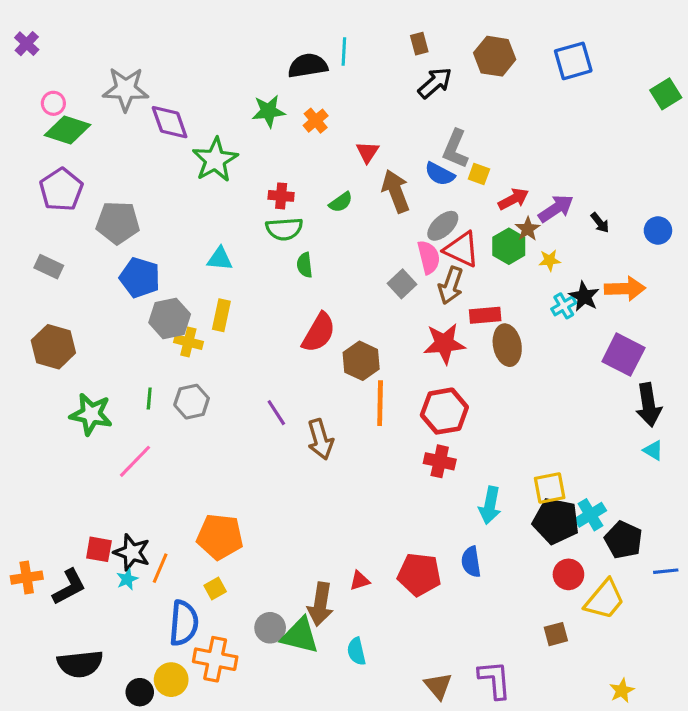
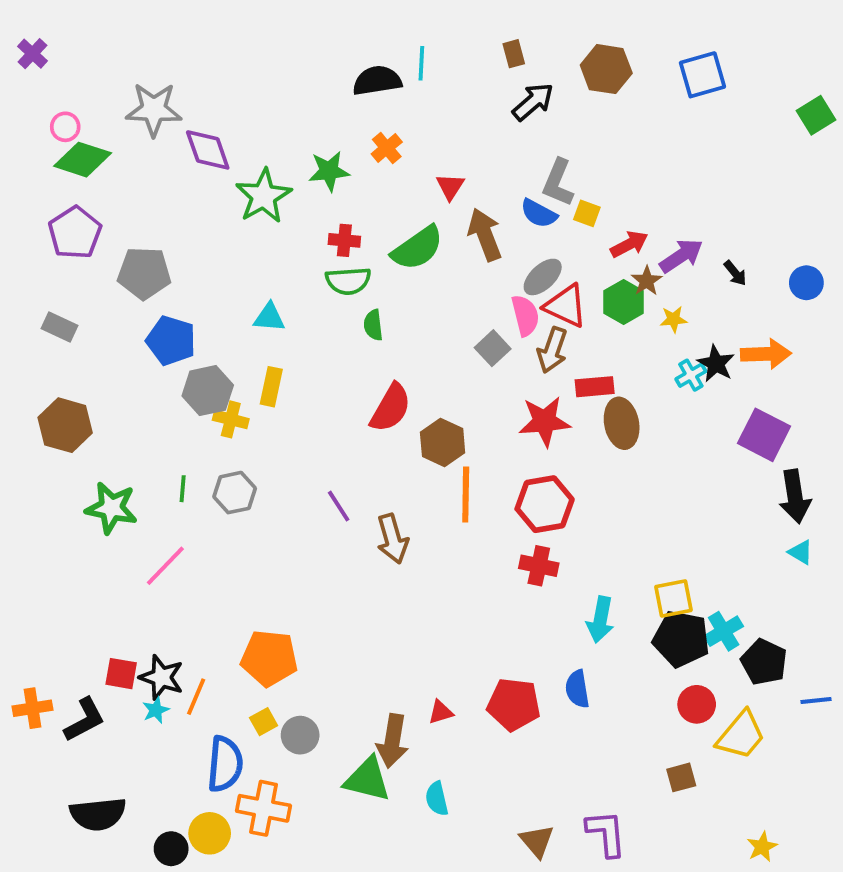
green star: (269, 111) -> (329, 171), moved
green semicircle: (341, 202) -> (418, 248), size x1.8
gray circle: (270, 628) -> (300, 735), moved

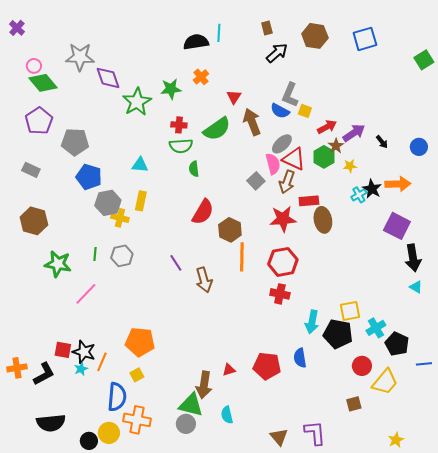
green diamond: (83, 160) -> (43, 83), turned 32
black pentagon: (681, 639) -> (338, 334), moved
gray circle: (300, 735) -> (186, 424), moved

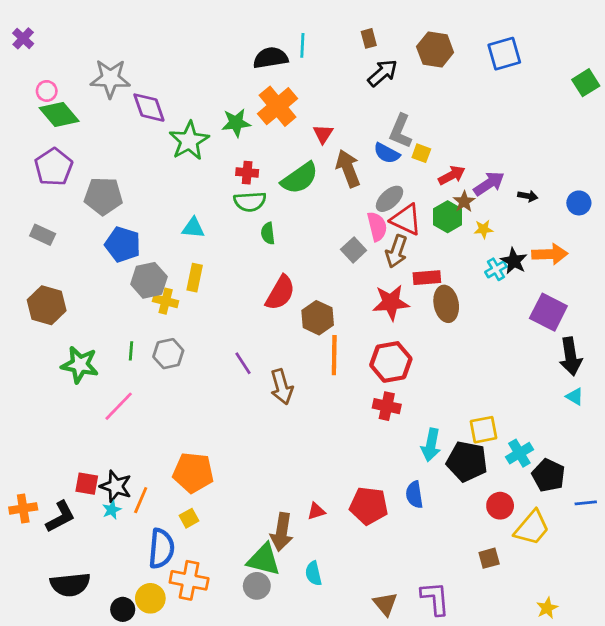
orange cross: (201, 77) -> (278, 106), size x1.8
black arrow: (382, 142) -> (528, 196), turned -40

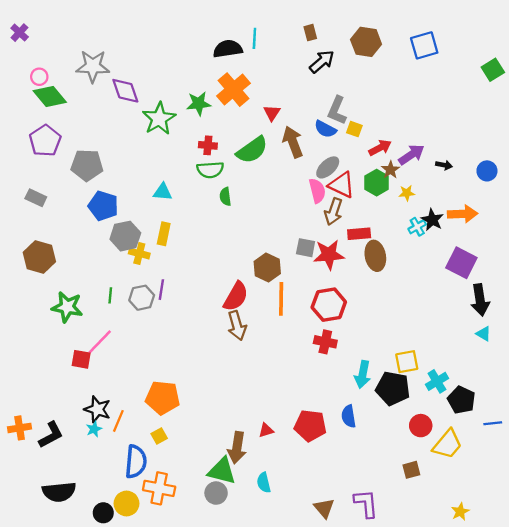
gray square: (354, 250) -> (306, 248), moved, turned -36
red semicircle: (280, 293) -> (236, 297), moved
purple line: (243, 363) -> (161, 290), moved, turned 42
red square: (87, 484) -> (81, 359), moved

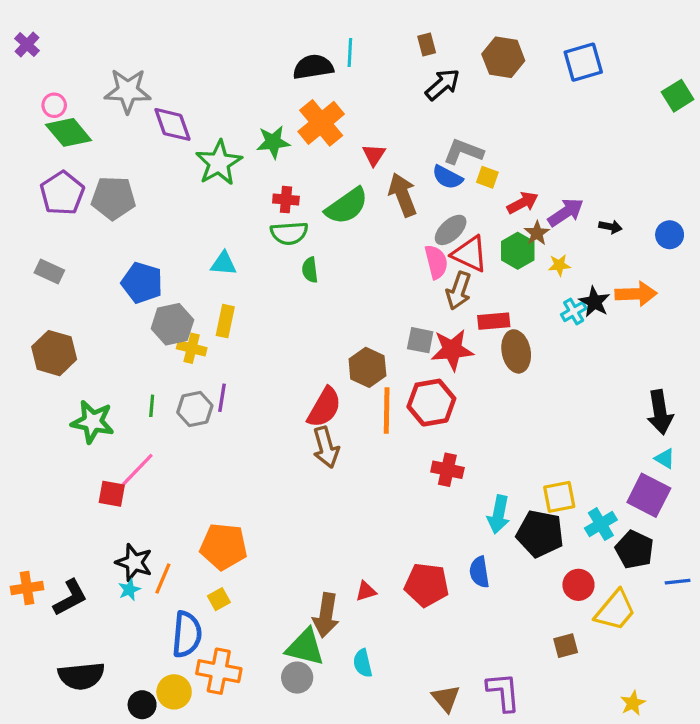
gray L-shape: (337, 110) -> (463, 152), turned 88
gray pentagon: (87, 165) -> (113, 198), moved
purple square: (461, 263) -> (649, 495), moved
red hexagon: (329, 305) -> (431, 403), moved

